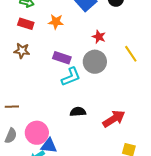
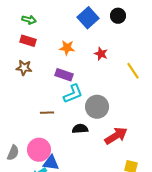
orange star: (56, 22) -> (67, 48), moved
gray circle: (95, 62) -> (97, 107), moved
brown line: (12, 107) -> (47, 113), moved

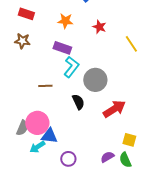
cyan L-shape: (73, 94) -> (71, 67), turned -30
black semicircle: (80, 129) -> (78, 102), turned 70
gray semicircle: (13, 153) -> (22, 128), moved

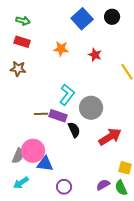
purple rectangle: (62, 48) -> (58, 116), moved
cyan arrow: (37, 147) -> (21, 183), moved

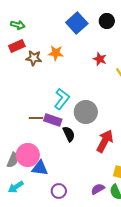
red rectangle: (22, 42) -> (17, 46), turned -42
red star: (95, 55) -> (100, 59), moved
brown star: (18, 69) -> (34, 58), moved
red arrow: (110, 137) -> (105, 141), turned -30

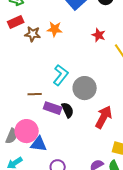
purple rectangle: (53, 120) -> (53, 108), moved

